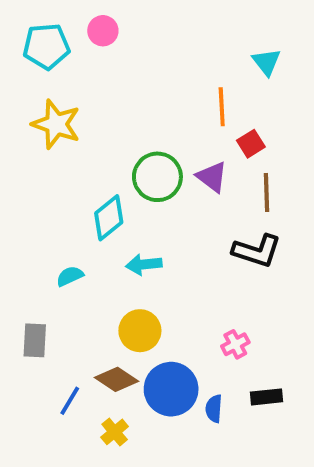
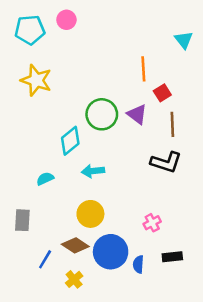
cyan triangle: (266, 62) -> (184, 40), moved

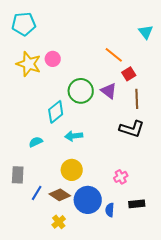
pink circle: (66, 20) -> (53, 59), moved
orange line: (143, 69) -> (114, 55), turned -48
blue line: (45, 259) -> (37, 193), moved

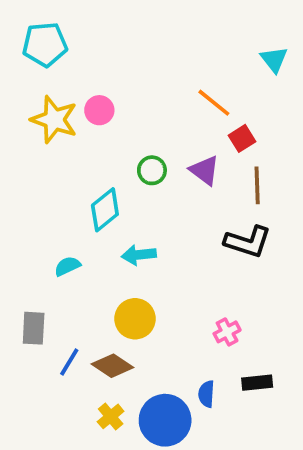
green circle: (81, 91) -> (152, 170), size x0.6
blue circle: (88, 200) -> (165, 420), moved

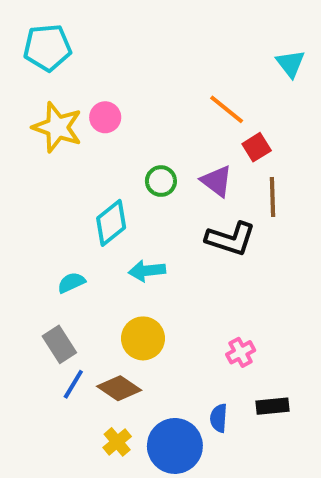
black L-shape: (248, 242) -> (231, 239), moved
gray rectangle: (34, 328) -> (59, 344), moved, turned -36

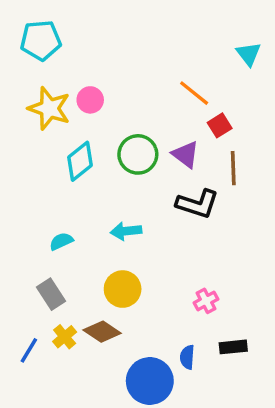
green circle: (161, 181) -> (138, 154), size x1.5
cyan diamond: (111, 223) -> (80, 161), moved
blue line: (73, 384) -> (29, 350), moved
yellow cross: (117, 442) -> (65, 337), moved

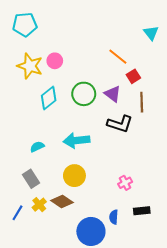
cyan arrow: (126, 231) -> (76, 140), size x1.4

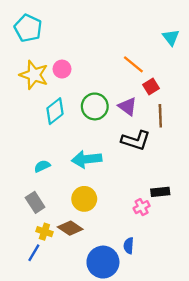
cyan pentagon: (25, 25) -> (28, 28), turned 30
yellow cross: (39, 205) -> (44, 232), turned -32
black rectangle: (142, 211) -> (160, 192), moved
blue line: (18, 213) -> (34, 253), moved

